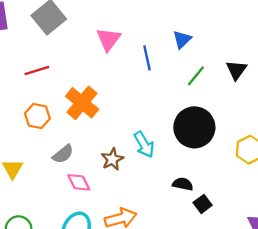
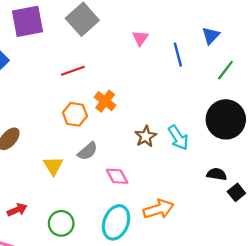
pink triangle: (108, 39) -> (140, 38), size x0.7
orange cross: (82, 103) -> (105, 101), moved, size x0.7
gray semicircle: (63, 154) -> (88, 151), moved
brown star: (112, 159) -> (146, 136), moved

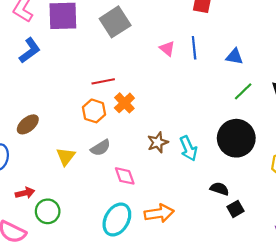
blue triangle: (211, 36) -> (234, 57), turned 48
pink triangle: (140, 38) -> (167, 48), turned -35
blue line: (178, 55) -> (194, 48), moved
red line: (73, 71) -> (103, 81), moved
green circle: (61, 223) -> (48, 211), moved

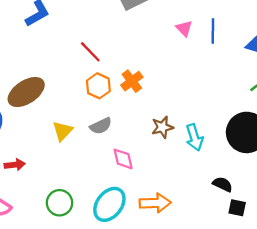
red line: (103, 81) -> (90, 52), moved, turned 50
brown ellipse: (28, 124) -> (26, 92), size x1.5
black square: (236, 209) -> (237, 208), turned 35
green circle: (48, 211) -> (60, 203), moved

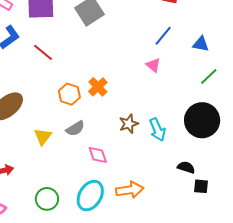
pink triangle: (184, 28) -> (153, 65), moved
blue line: (213, 31) -> (163, 36), turned 45
red line: (90, 52) -> (43, 52), moved

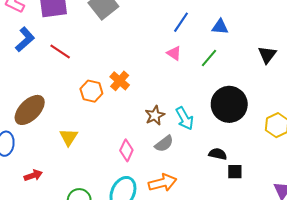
green line: (209, 77) -> (209, 58), moved
gray semicircle: (75, 129) -> (164, 144), moved
pink diamond: (98, 155) -> (126, 150), turned 50

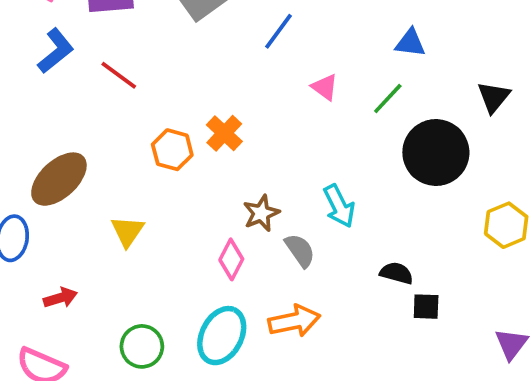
blue line: (181, 22) -> (279, 31), moved
black circle: (229, 104) -> (436, 152), moved
brown star: (155, 115) -> (261, 213), moved
gray semicircle: (164, 144) -> (300, 250), turned -90

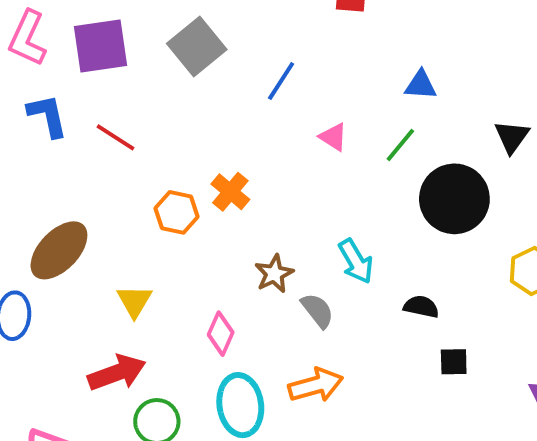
blue L-shape: (56, 51) -> (48, 116), turned -60
pink diamond: (231, 259) -> (221, 334), moved
black semicircle: (396, 273) -> (421, 307), moved
red arrow: (60, 298) -> (117, 373), moved, size x1.6
cyan ellipse: (222, 336) -> (240, 405), turned -32

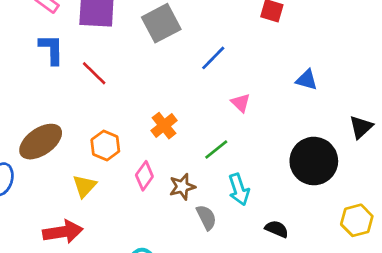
green line: (400, 145) -> (216, 149), moved
orange hexagon: (177, 212) -> (105, 146), moved
pink diamond: (221, 334) -> (144, 176), moved

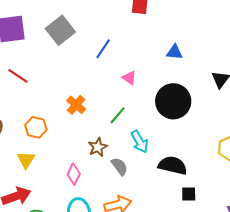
black circle: (314, 161) -> (173, 101), moved
pink diamond: (144, 176) -> (74, 174), moved
black semicircle: (277, 229) -> (173, 165), size x1.6

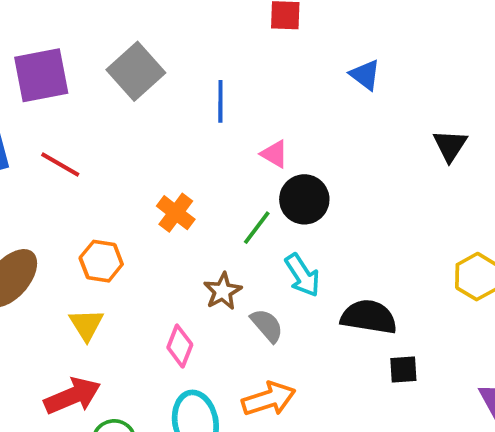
blue line: (103, 49) -> (220, 101), turned -30
blue triangle: (174, 52) -> (365, 75), moved, turned 36
black circle: (173, 101) -> (304, 199), moved, size x0.7

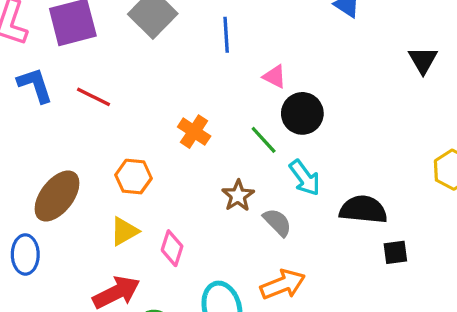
green line: (257, 228) -> (264, 140), turned -76
yellow triangle: (86, 325) -> (124, 231), turned 36
pink diamond: (180, 346) -> (172, 248), moved

